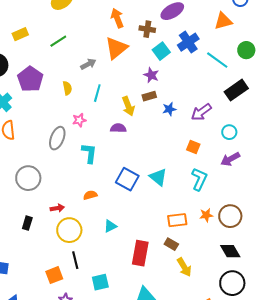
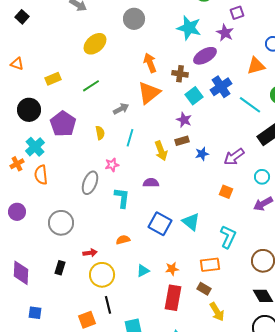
purple semicircle: (118, 128) -> (151, 183), moved
cyan L-shape: (199, 179) -> (228, 237), moved
orange star: (206, 215) -> (172, 269), moved

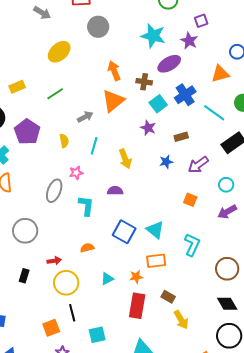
brown rectangle: (182, 141) -> (181, 137), moved
orange rectangle: (210, 265) -> (156, 261), moved

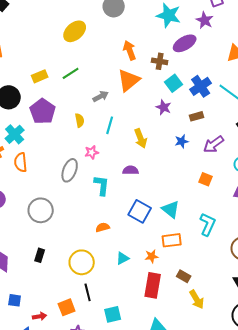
yellow rectangle: (17, 87) -> (40, 76), moved
blue cross: (185, 95) -> (201, 86), moved
red arrow: (54, 261) -> (40, 316), moved

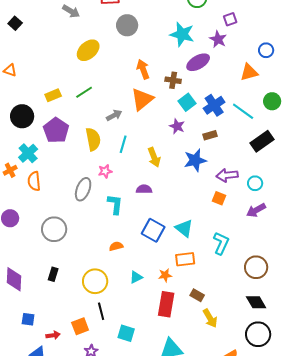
yellow semicircle: (80, 120) -> (93, 139), size x1.6
blue star: (182, 141) -> (195, 160), size x1.6
purple arrow: (214, 144) -> (227, 175), moved, turned 30
cyan square: (113, 314) -> (126, 333), turned 30

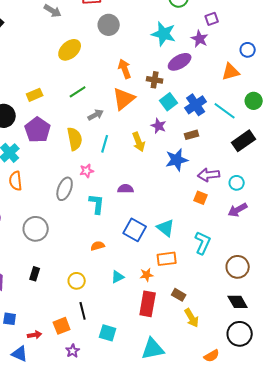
green line: (84, 92) -> (78, 92), moved
yellow arrow: (154, 157) -> (139, 142), moved
yellow circle: (95, 281) -> (77, 281), size x0.7

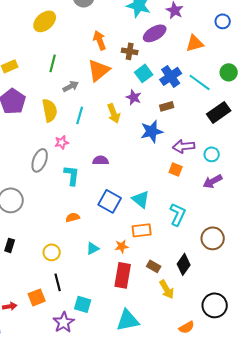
orange triangle: (231, 72) -> (195, 43), moved
green line: (78, 92) -> (53, 63), turned -42
black diamond: (238, 302) -> (184, 264), moved, turned 65
purple star: (73, 351) -> (64, 322), moved, size x1.5

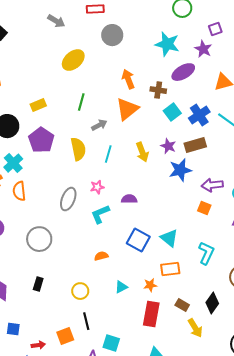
purple star: (134, 97) -> (168, 146), moved
brown rectangle: (167, 106) -> (195, 145), size x1.5
pink star: (62, 142) -> (97, 187), moved
cyan L-shape: (72, 175) -> (100, 214), turned -120

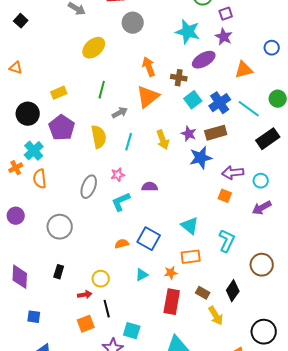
purple square: (215, 29) -> (226, 14), moved
blue square: (138, 240) -> (149, 239), moved
red arrow: (38, 345) -> (85, 295), moved

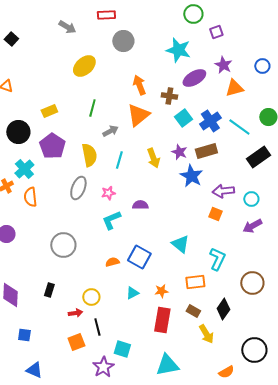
purple star: (224, 37) -> (223, 65), moved
blue star: (201, 158) -> (191, 176), turned -30
gray ellipse: (89, 187) -> (78, 188), moved
gray circle: (60, 227) -> (63, 245), moved
orange rectangle: (191, 257) -> (195, 282), moved

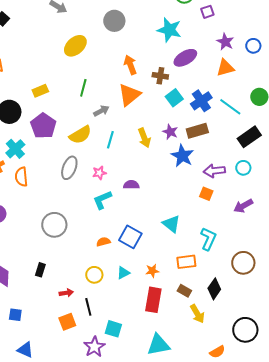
purple star: (223, 65) -> (225, 42), moved
yellow semicircle: (89, 155) -> (80, 135), turned 70
cyan circle: (251, 199) -> (243, 168), moved
yellow circle: (91, 297) -> (94, 275), moved

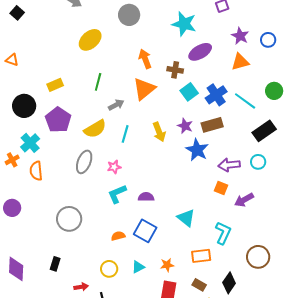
purple semicircle: (131, 185) -> (146, 197), moved
purple arrow: (243, 206) -> (244, 200), moved

